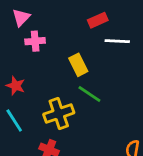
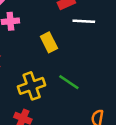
green line: (89, 94) -> (69, 82), moved

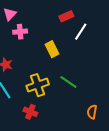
white line: (84, 21) -> (81, 32), turned -60

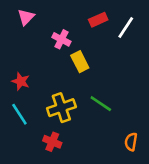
pink cross: (20, 32) -> (61, 39), moved, turned 32
white line: (81, 32) -> (126, 28), moved

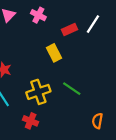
red rectangle: (98, 20) -> (70, 30), moved
pink cross: (61, 39) -> (38, 15), moved

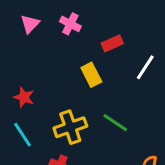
white line: (93, 24) -> (145, 67), moved

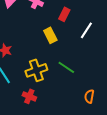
red rectangle: (112, 43) -> (64, 14), turned -40

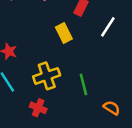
green line: (66, 67) -> (83, 84), moved, turned 42
orange semicircle: (89, 96) -> (112, 108), turned 112

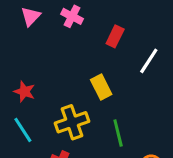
yellow rectangle: (64, 33) -> (101, 87), moved

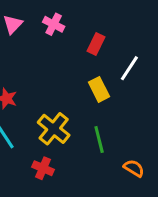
yellow rectangle: (101, 87) -> (99, 89), moved
yellow cross: (72, 122) -> (54, 129), turned -32

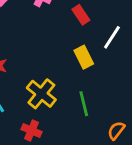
red rectangle: (96, 44) -> (81, 15), turned -60
orange semicircle: (134, 168) -> (116, 131), turned -84

